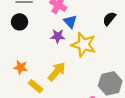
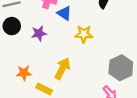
purple star: (58, 36) -> (39, 33), moved
yellow star: (84, 45) -> (84, 34), size x0.7

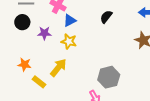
blue triangle: (64, 13) -> (70, 20), turned 48
yellow star: (84, 34) -> (69, 41), moved

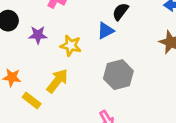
blue triangle: (70, 20) -> (106, 31), moved
gray hexagon: (109, 77) -> (118, 75), moved

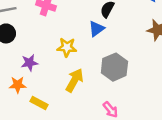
purple star: (38, 35) -> (30, 63), moved
yellow arrow: (57, 81) -> (74, 80), moved

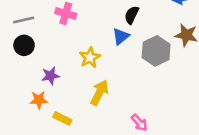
yellow star: (67, 47) -> (90, 58), turned -30
gray hexagon: (114, 67) -> (156, 51), moved

